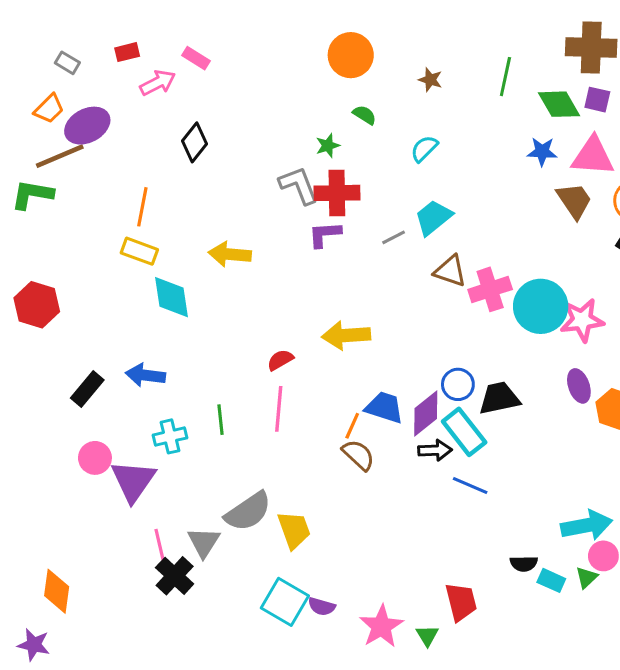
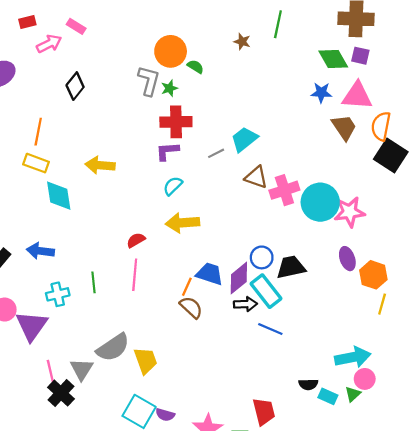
orange circle: (351, 55) -> (171, 51), moved
green line: (505, 77) -> (278, 24), moved
cyan semicircle: (424, 149) -> (173, 186), moved
gray L-shape: (299, 185) -> (149, 81), moved, turned 36

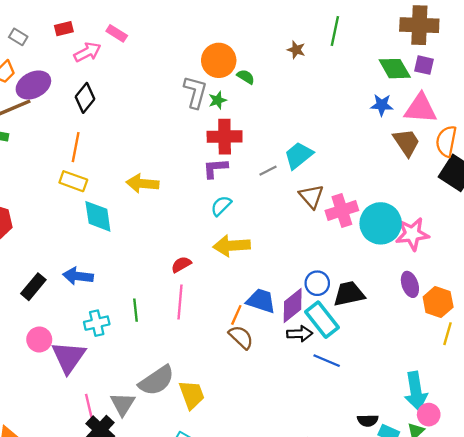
black diamond: (75, 86) -> (85, 98), moved
brown triangle: (256, 177) -> (311, 196), turned 30
cyan arrow: (353, 357) -> (416, 391), turned 92

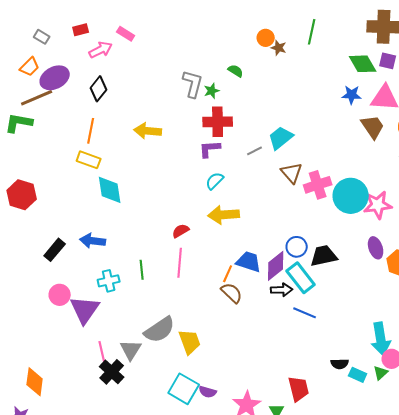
orange circle: (219, 60) -> (266, 38), moved, size x0.6
yellow arrow: (142, 184) -> (148, 131), moved

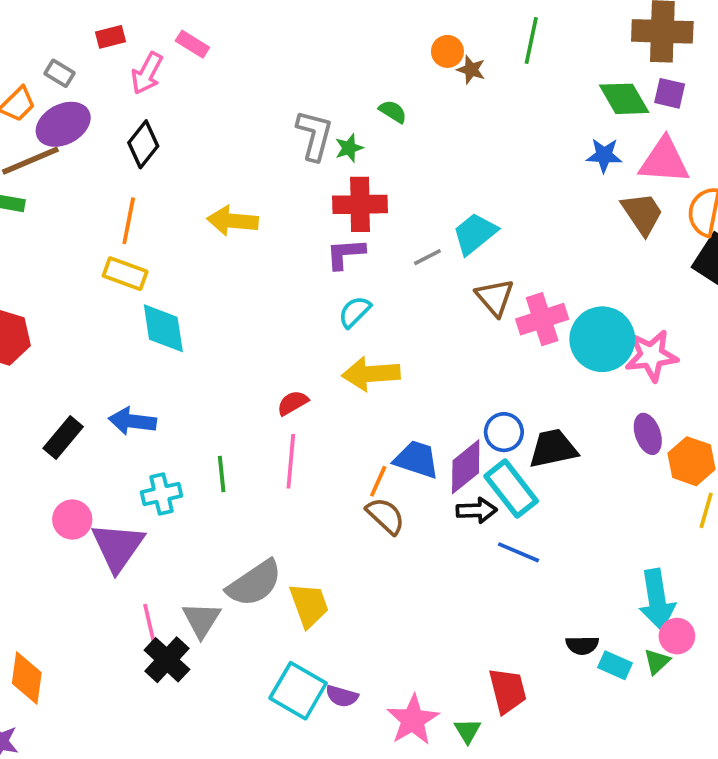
gray rectangle: (42, 37) -> (60, 73), moved
pink arrow: (101, 50) -> (147, 73), turned 145

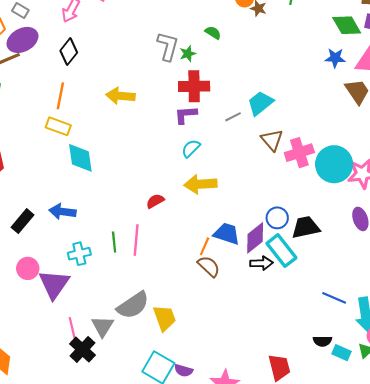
pink line: (291, 461) -> (136, 240), moved
blue line: (518, 552) -> (334, 298), moved

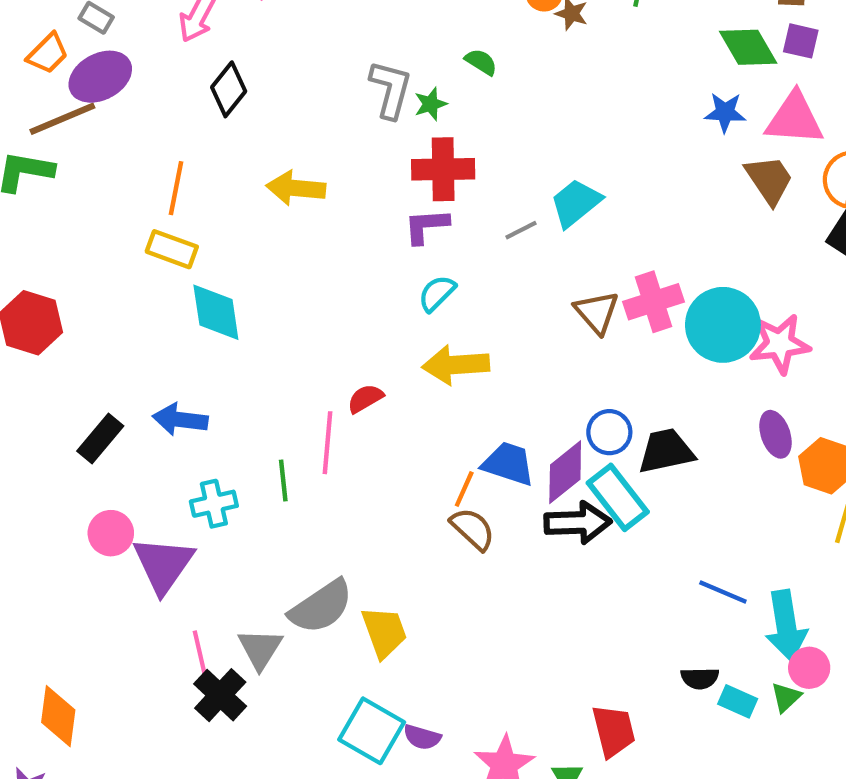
black diamond: (69, 52) -> (229, 89), moved
brown triangle: (272, 140) -> (597, 312), moved
pink line: (136, 240) -> (327, 443), moved
black arrow: (261, 263) -> (578, 523), size x1.4

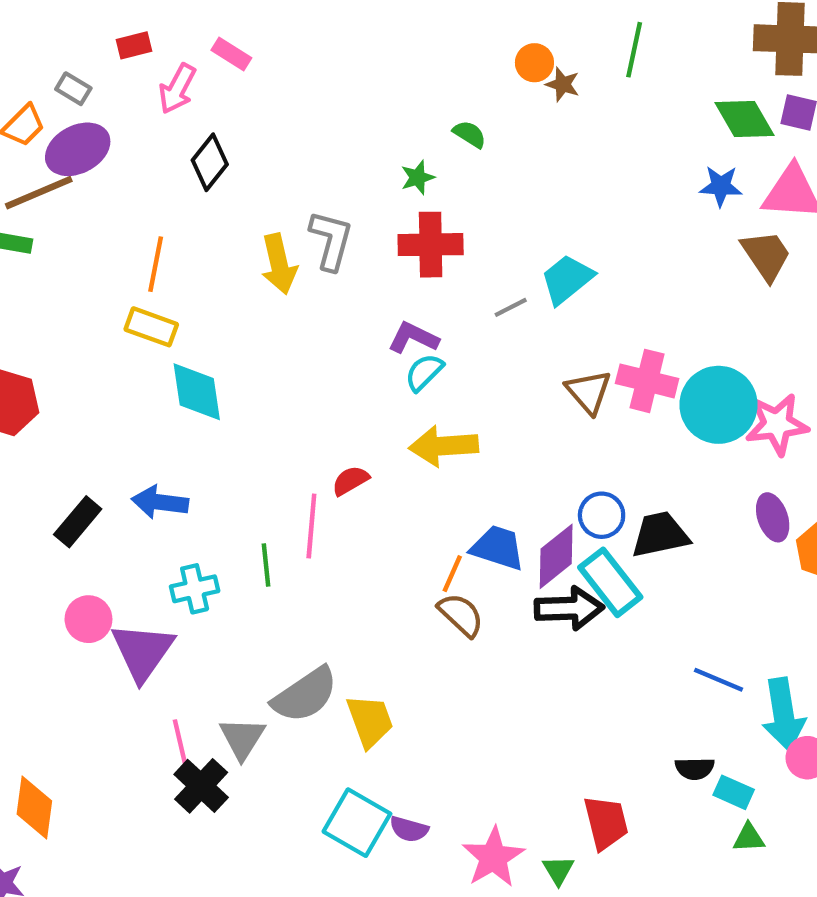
gray L-shape: (391, 89) -> (331, 240), moved
yellow arrow: (296, 188) -> (279, 264), turned -108
purple L-shape: (426, 226) -> (413, 338), moved, turned 30
pink cross: (654, 302) -> (647, 381), turned 32
green triangle: (786, 697) -> (749, 838), moved, turned 40

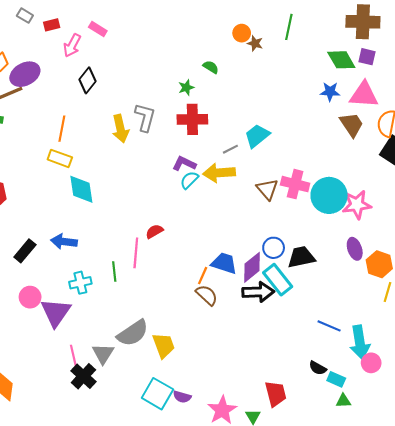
gray rectangle: (73, 89) -> (25, 16), moved
yellow arrow: (444, 446) -> (219, 173), moved
black semicircle: (695, 769) -> (318, 368), turned 30

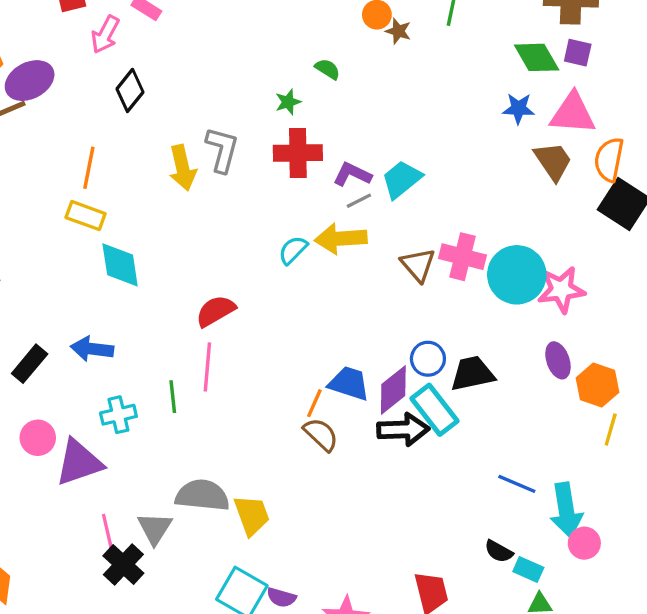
purple L-shape: (184, 164) -> (352, 174), moved
red semicircle: (154, 231) -> (216, 311), moved, size x1.4
purple triangle: (56, 313) -> (79, 462), turned 36
gray semicircle: (133, 333) -> (202, 495), turned -140

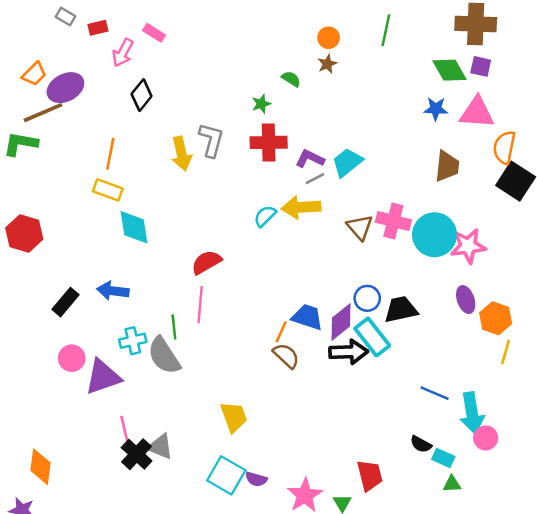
brown star: (398, 31) -> (327, 64), moved, turned 30
brown trapezoid: (553, 161) -> (447, 166), moved, turned 40
gray semicircle: (202, 495) -> (164, 356), moved, turned -129
gray triangle: (155, 528) -> (160, 447), moved, turned -40

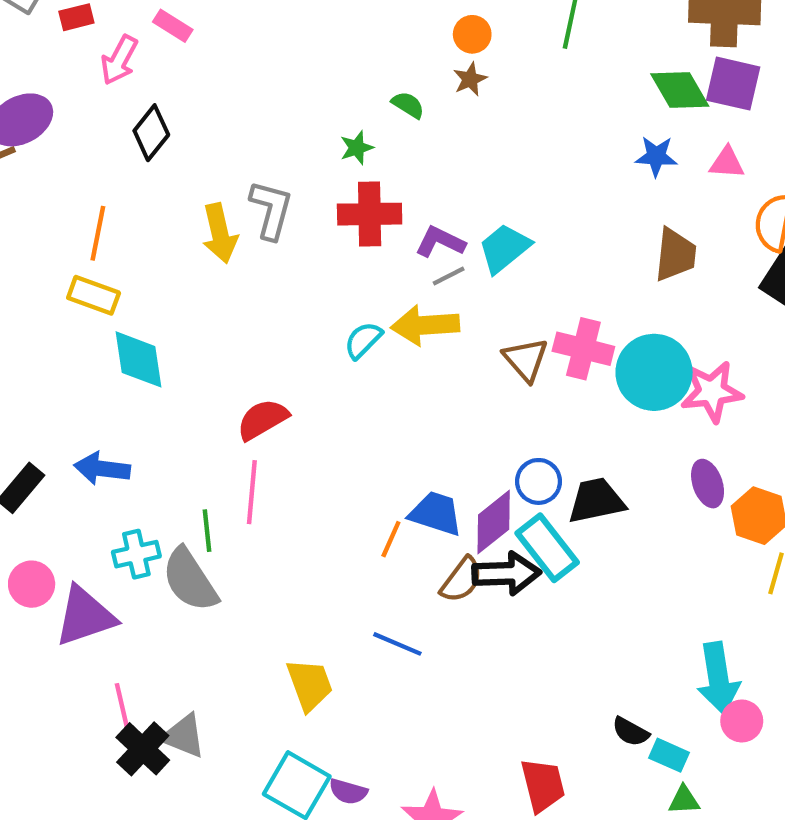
purple square: (481, 66) -> (733, 84), size x1.5
pink triangle: (477, 113) -> (727, 163), size x0.6
brown semicircle: (286, 356) -> (462, 580), moved, turned 84
blue line: (435, 393) -> (397, 644), moved

